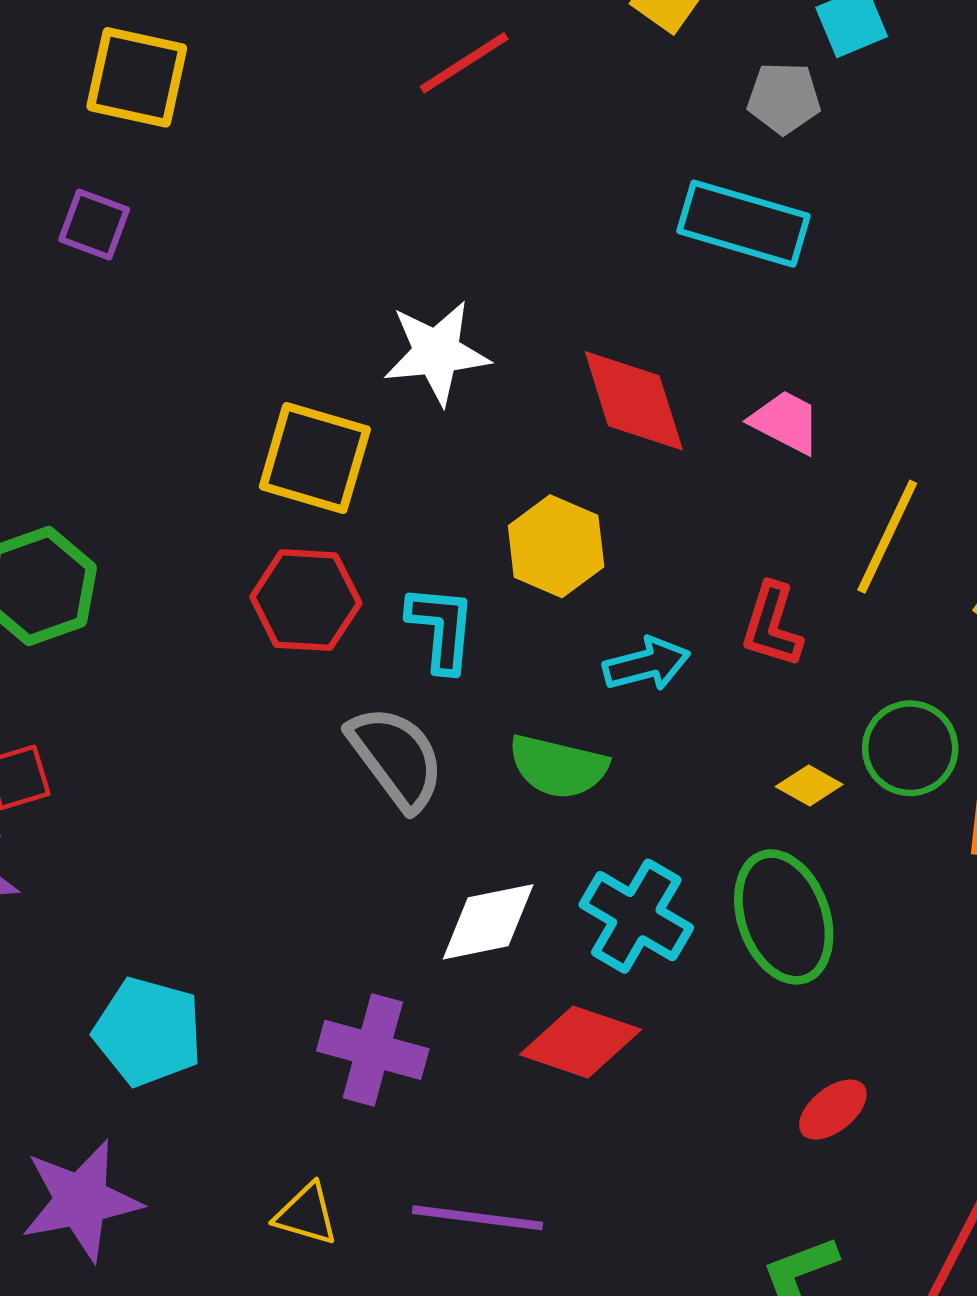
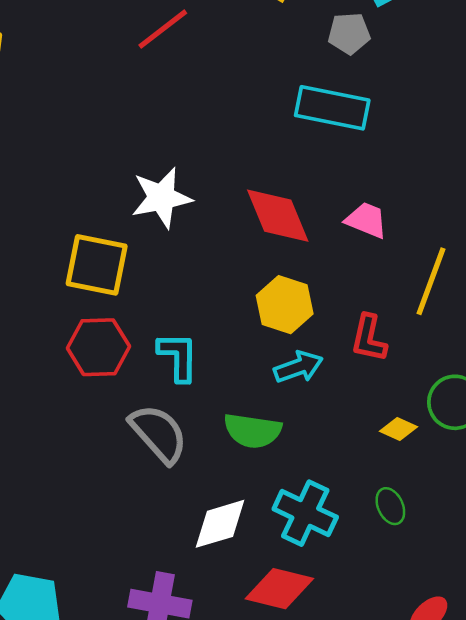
yellow hexagon: (556, 546) -> (285, 305), moved
green ellipse: (784, 917) -> (390, 506), size x0.5

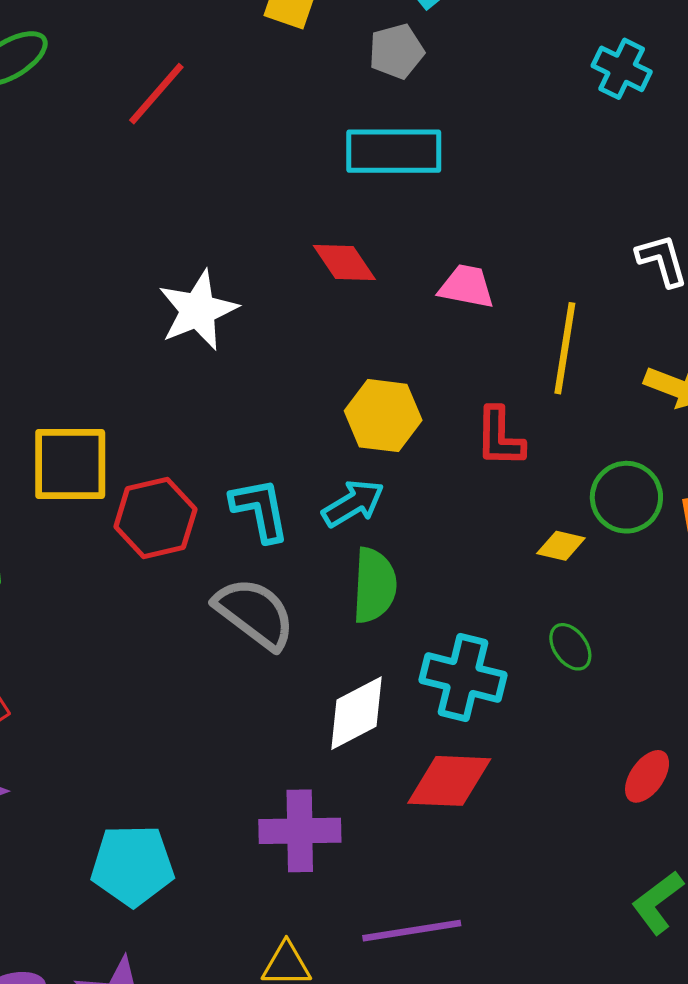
red diamond: (278, 216) -> (344, 262), moved, size x0.7
yellow square: (97, 265) -> (70, 464), moved
cyan arrow: (298, 367) -> (353, 503), moved
green semicircle: (253, 431) -> (374, 585), turned -84

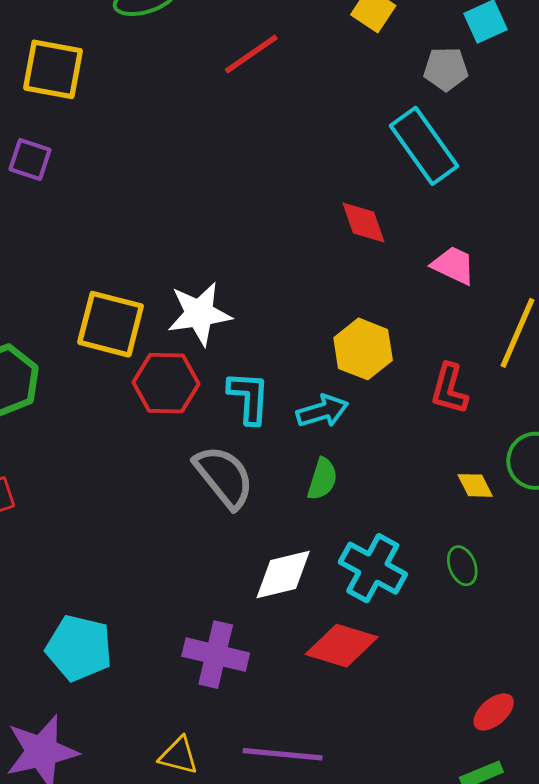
cyan rectangle: (394, 151) -> (424, 146), turned 40
white star: (198, 310) -> (199, 314), moved
yellow diamond: (561, 546) -> (475, 485), turned 36
green semicircle: (374, 585) -> (322, 479), size x0.7
red ellipse: (647, 776) -> (494, 712), moved

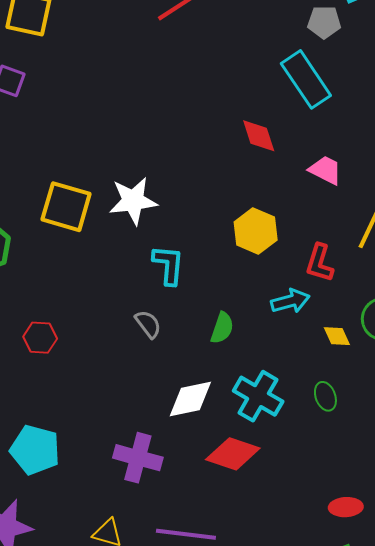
red hexagon: (166, 383) -> (40, 338), moved, size x0.7
cyan arrow: (322, 411) -> (290, 301), moved
gray semicircle: (224, 477) -> (148, 324), size x0.6
red ellipse: (494, 712) -> (346, 507), turned 36

